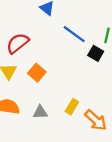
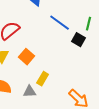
yellow rectangle: (72, 107) -> (43, 79), moved

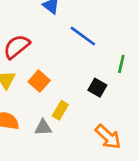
green line: (89, 24) -> (121, 64), moved
black square: (79, 40) -> (97, 88), moved

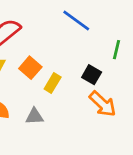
yellow rectangle: (60, 110) -> (53, 83), moved
orange arrow: (108, 137) -> (103, 104), moved

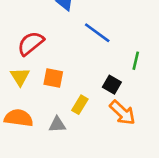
orange square: (30, 68) -> (53, 78), turned -30
yellow rectangle: (53, 83) -> (80, 105), moved

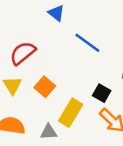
orange square: (53, 78) -> (45, 87), turned 30
yellow rectangle: (80, 105) -> (71, 113), size x1.5

